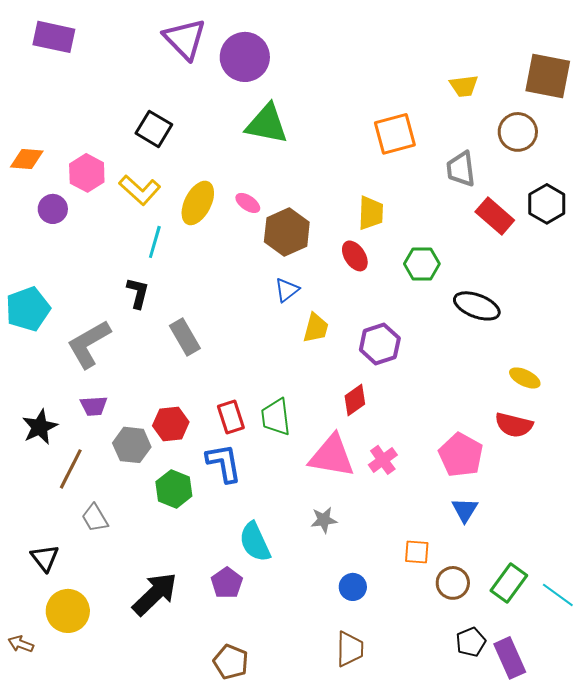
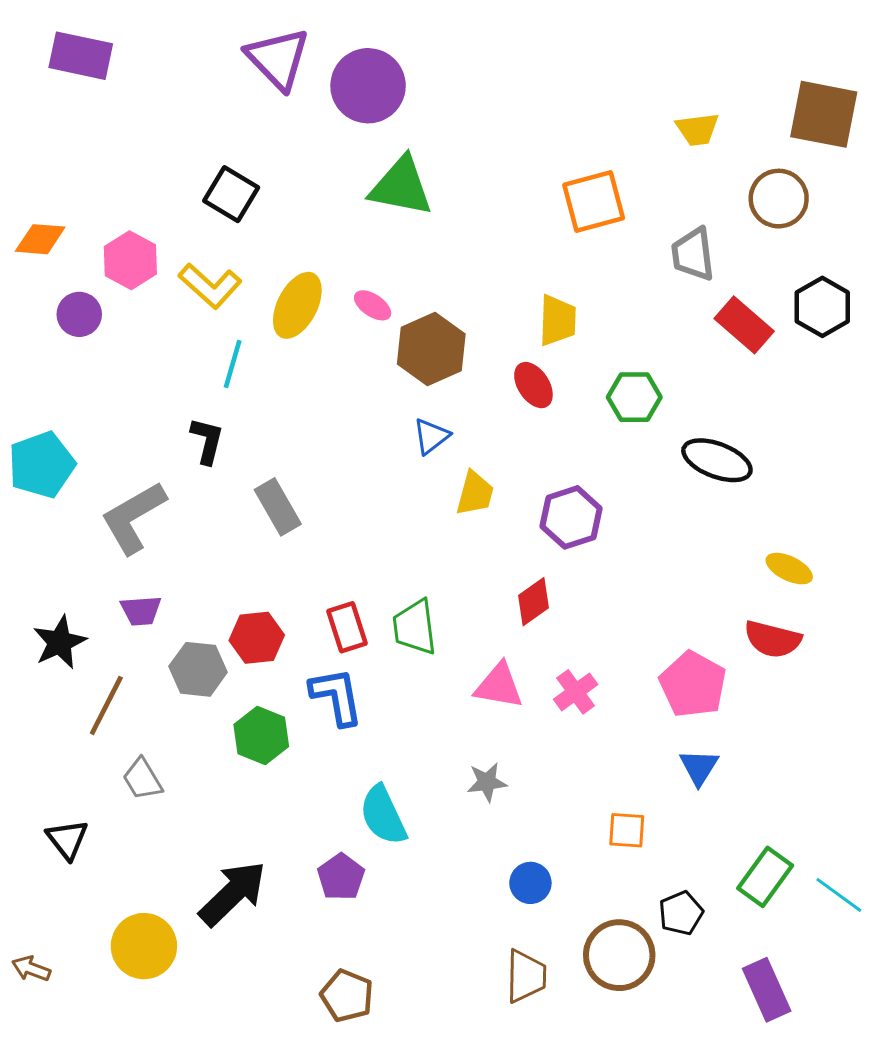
pink triangle: (332, 456) -> (499, 686), size x0.7
brown circle: (453, 583) -> (619, 955), moved, size x1.4
yellow circle: (68, 611) -> (144, 946), moved
black pentagon: (471, 642) -> (681, 913), moved

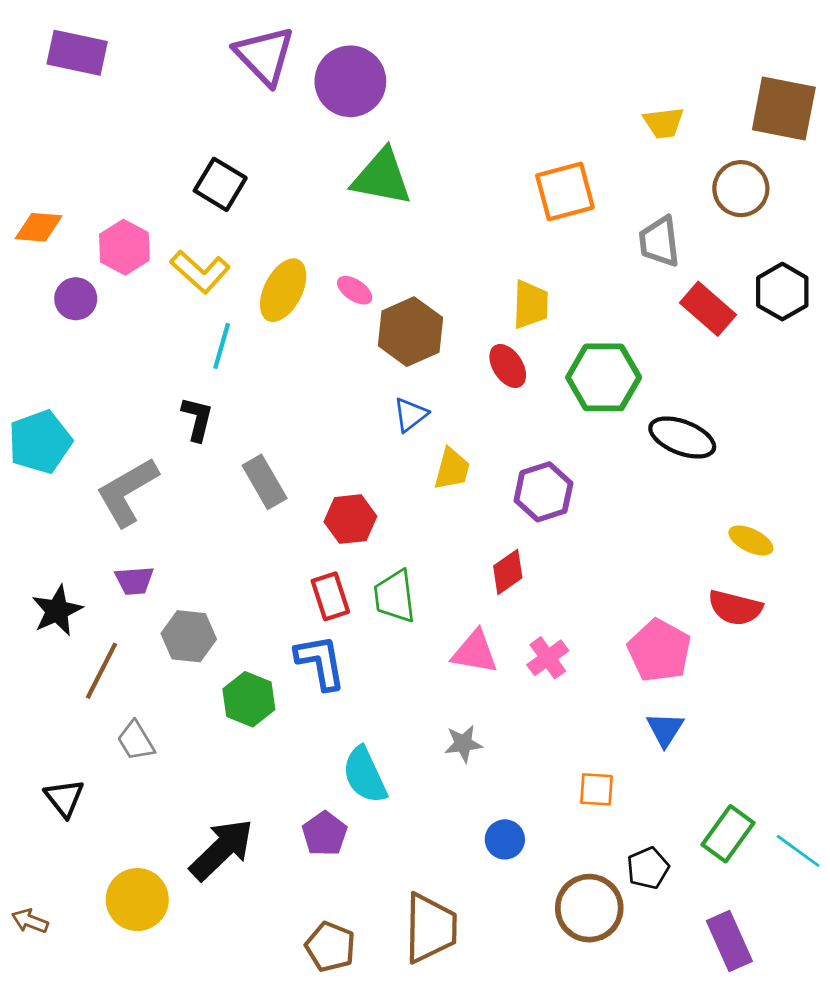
green hexagon: (634, 397) -> (604, 377), size x1.4
red hexagon: (257, 638) -> (350, 519), moved
brown trapezoid: (526, 976) -> (430, 928), moved, size x1.4

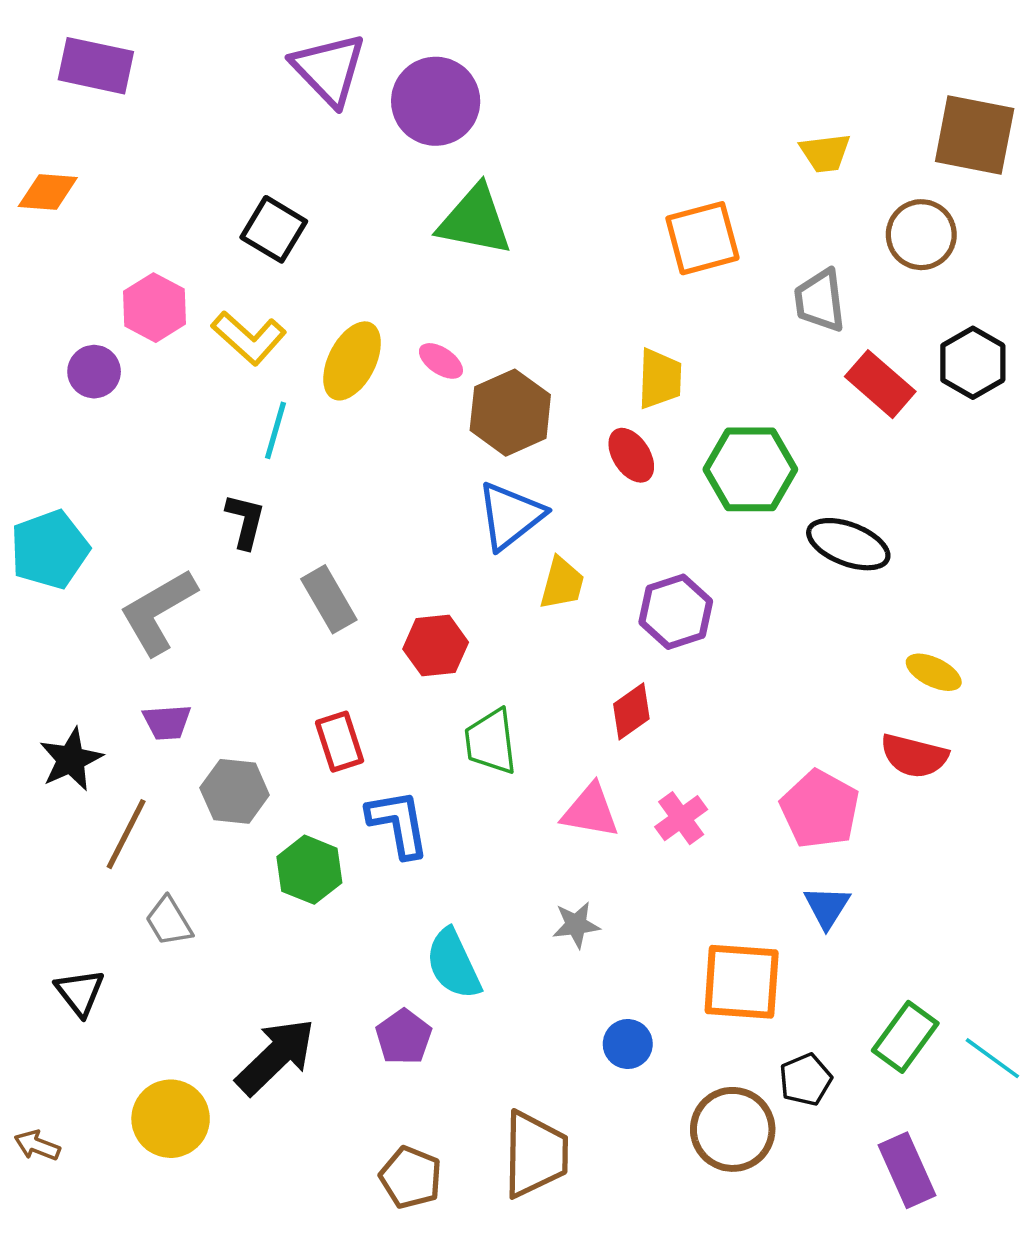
orange diamond: (39, 227) -> (48, 192), moved
blue triangle: (410, 415) -> (510, 516), size x1.6
red rectangle: (330, 596) -> (340, 742), moved
orange square: (596, 789) -> (742, 982), size x1.8

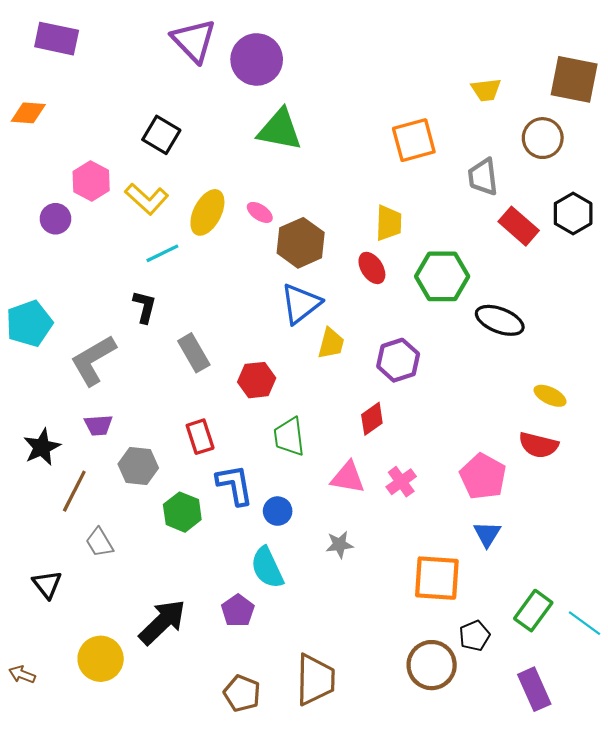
cyan line: (276, 430) -> (162, 253), turned 48
blue circle: (628, 1044) -> (278, 511), moved

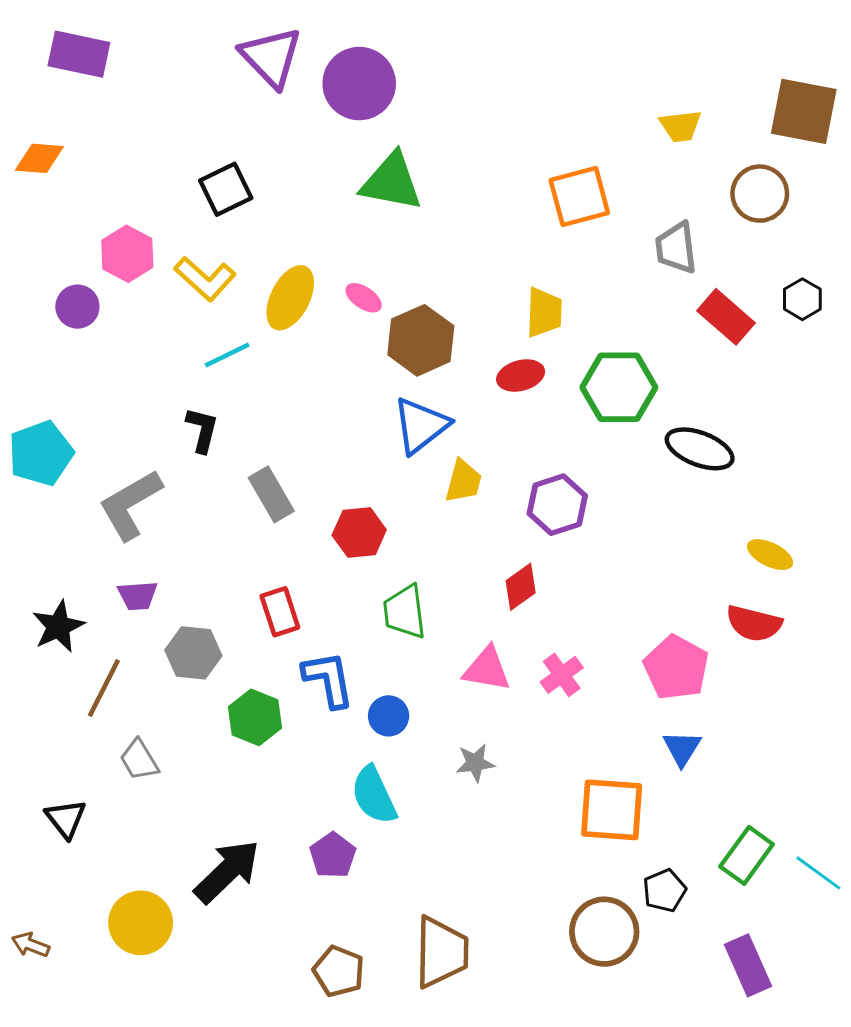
black square: (161, 135) -> (226, 189), turned 33
black hexagon: (573, 213) -> (802, 299), size x0.7
red ellipse: (372, 268) -> (521, 376), turned -72

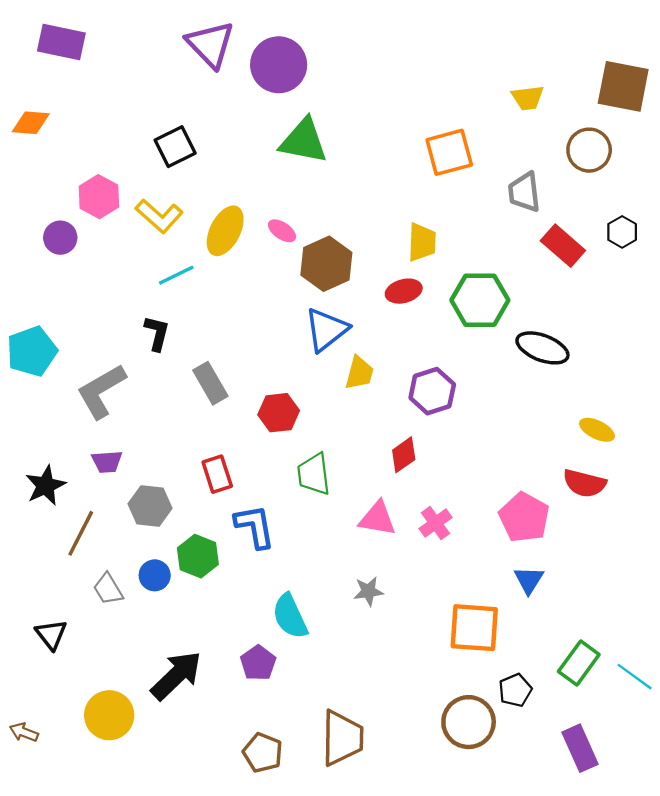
blue circle: (389, 716) -> (155, 575), moved

